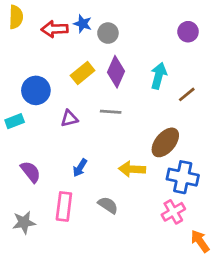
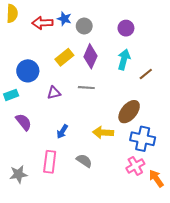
purple circle: (188, 32) -> (126, 28), moved
purple semicircle: (31, 172) -> (24, 122), moved
orange arrow: (200, 241) -> (156, 178), moved

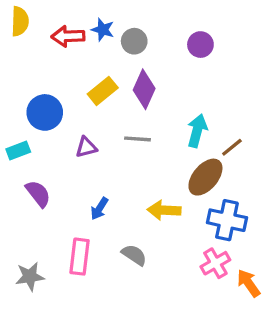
cyan arrow: (124, 59) -> (197, 131), moved
brown line: (146, 74) -> (232, 147), moved

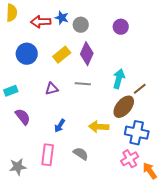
blue circle: (45, 112) -> (27, 54), moved

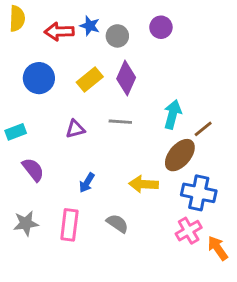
purple circle: (121, 27) -> (161, 27), moved
gray star: (18, 167) -> (26, 223), moved

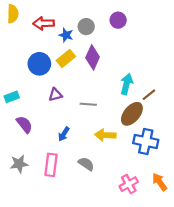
blue star: (90, 26) -> (66, 35), moved
blue circle: (39, 78) -> (39, 64), moved
gray line: (120, 122) -> (88, 104), moved
pink cross: (189, 231) -> (129, 184), moved

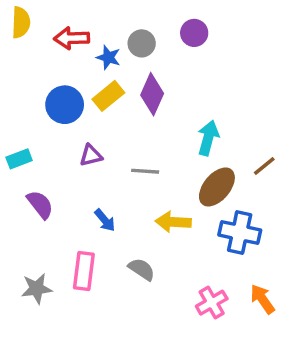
brown line: (149, 95) -> (264, 166), moved
blue arrow: (64, 134) -> (105, 220), turned -72
gray star: (19, 164) -> (37, 289), moved

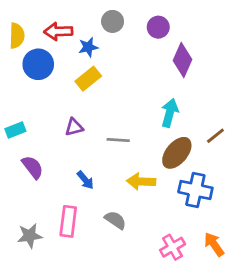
yellow semicircle: (21, 22) -> (17, 36), moved
gray circle: (142, 43) -> (113, 21), moved
blue star: (108, 57) -> (88, 47), turned -30
purple diamond: (152, 94) -> (183, 60), moved
blue circle: (65, 105) -> (38, 64), moved

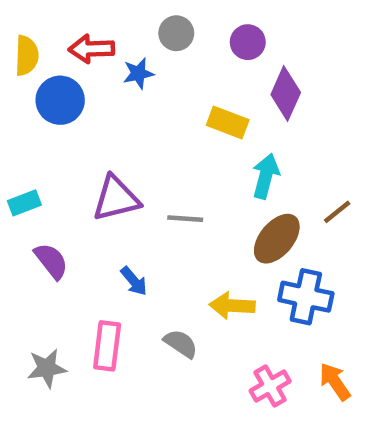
yellow rectangle: (88, 79) -> (228, 123), moved, turned 60
purple triangle: (74, 127) -> (116, 198), size x1.6
yellow arrow: (141, 181) -> (232, 306), moved

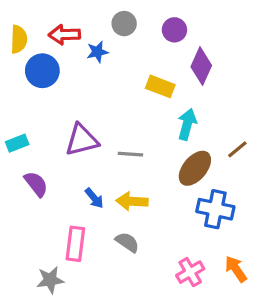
yellow arrow: (232, 306) -> (132, 201), moved
gray star: (47, 368) -> (50, 280), moved

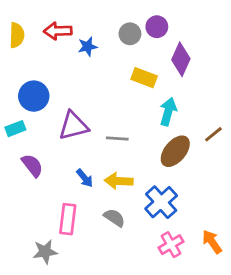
gray circle: (124, 24) -> (130, 34), moved
blue circle: (42, 71) -> (34, 96), moved
blue cross: (215, 209) -> (161, 202), moved, turned 36

